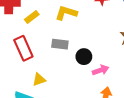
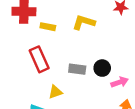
yellow rectangle: (32, 17) -> (48, 27), turned 48
gray rectangle: (60, 44) -> (77, 69), moved

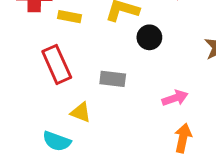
black circle: (102, 68) -> (149, 37), moved
yellow triangle: (55, 92) -> (81, 112), turned 40

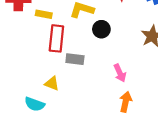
red rectangle: (57, 64) -> (56, 38), moved, turned 30
pink arrow: (175, 98) -> (120, 73), turned 84

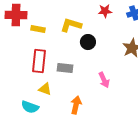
red rectangle: (56, 38) -> (39, 61), moved
orange arrow: (126, 102) -> (76, 105), moved

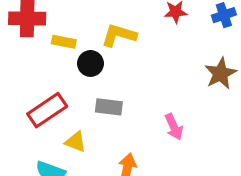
black circle: (88, 42) -> (91, 63), moved
red rectangle: (39, 61) -> (47, 110), moved, turned 50

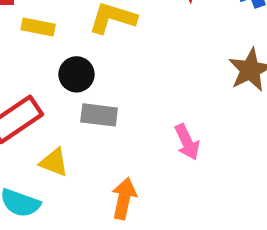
black circle: (91, 63) -> (77, 74), moved

